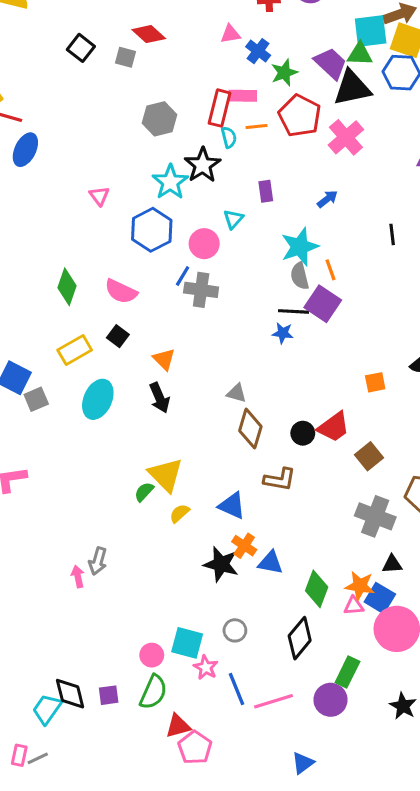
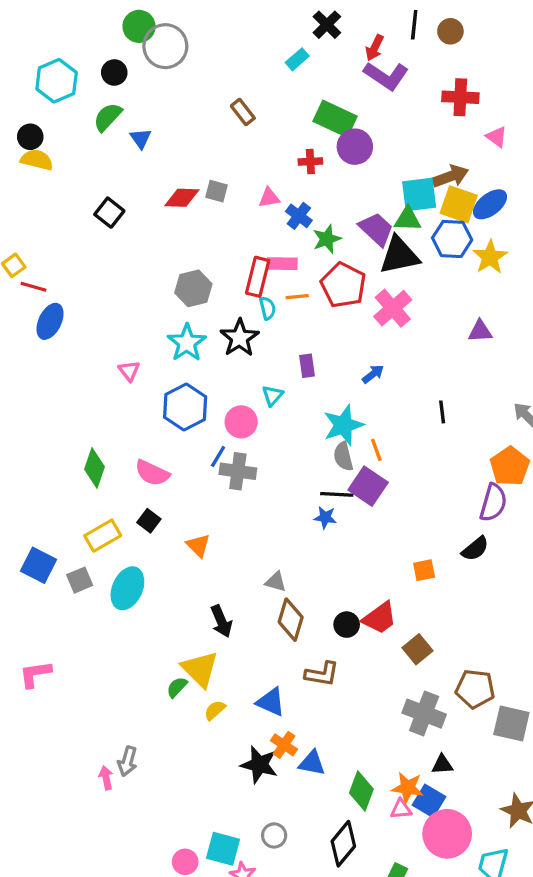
red diamond: (149, 34) -> (182, 198), turned -40
gray square: (126, 57) -> (216, 191), moved
cyan star: (170, 182) -> (187, 343), moved
black arrow: (159, 398) -> (221, 621), moved
gray square: (36, 399) -> (80, 580), moved

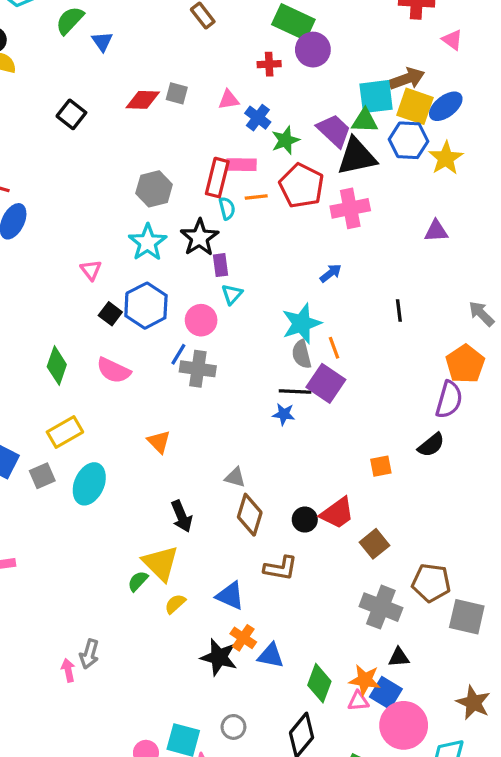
pink cross: (393, 308) -> (350, 208), turned 30
purple rectangle: (307, 366) -> (221, 265), moved
black square: (149, 521) -> (110, 314), moved

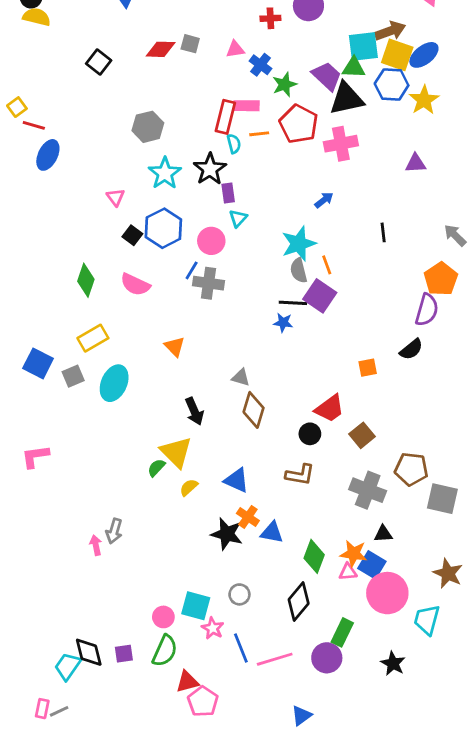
gray hexagon: (154, 189) -> (148, 127), moved
black circle: (305, 520) -> (310, 434), moved
brown L-shape: (280, 568) -> (300, 475), moved

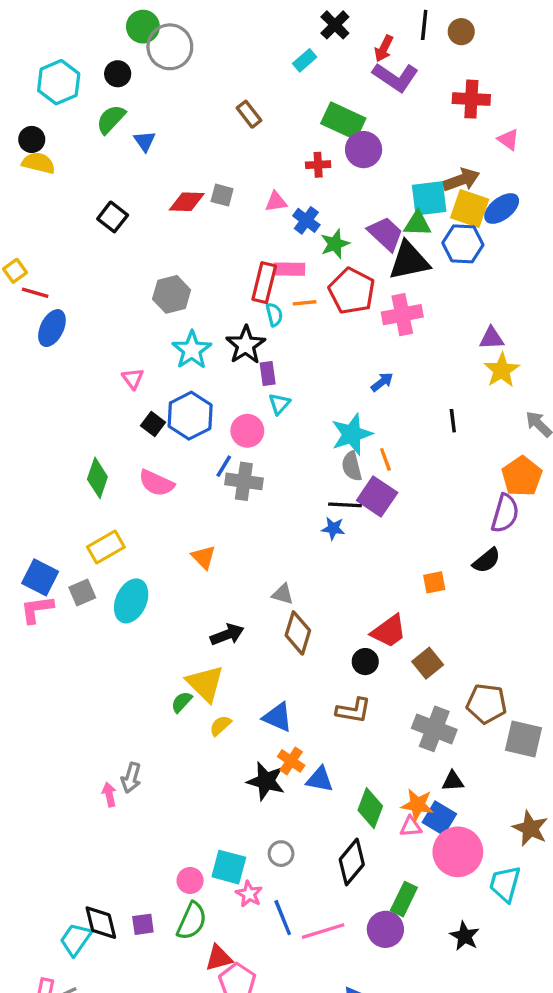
yellow star: (424, 100) -> (502, 370), moved
black arrow: (194, 411) -> (227, 635), turned -88
pink L-shape: (35, 456) -> (37, 609), moved

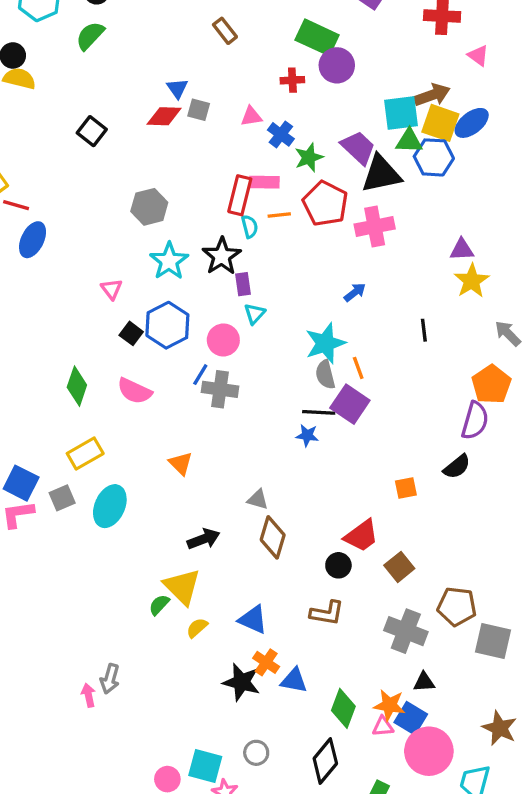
blue triangle: (145, 141) -> (177, 88), moved
green triangle: (417, 224) -> (409, 141), moved

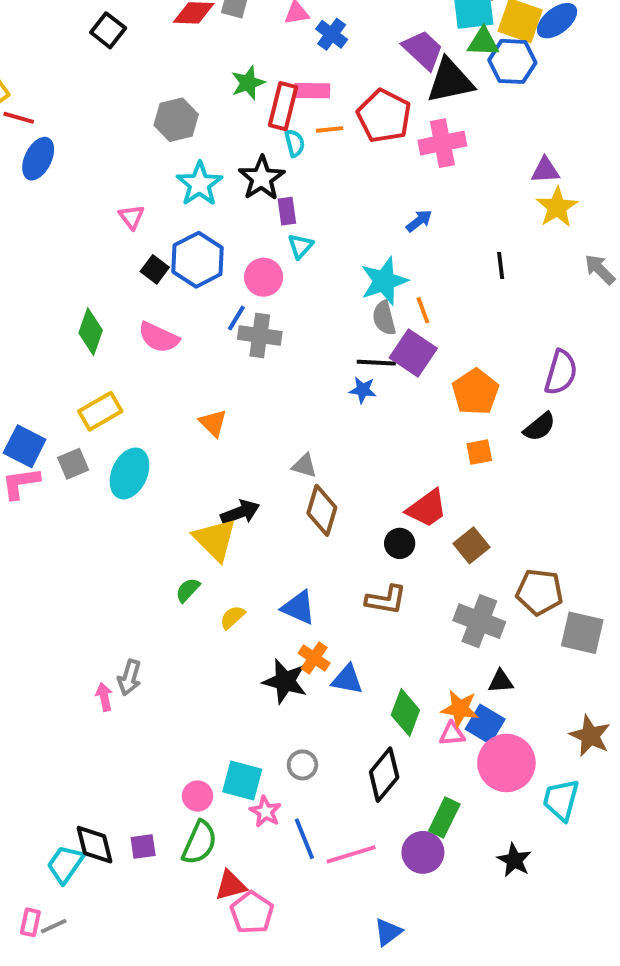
green star: (309, 157) -> (248, 83), moved
orange pentagon: (491, 384) -> (475, 392), moved
yellow triangle: (182, 587) -> (215, 540), moved

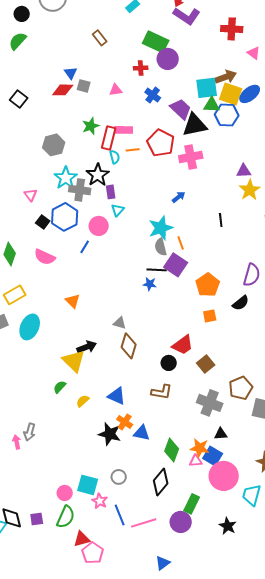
blue cross: (332, 34) -> (153, 95), moved
gray cross: (260, 335) -> (80, 190), moved
brown pentagon: (540, 592) -> (241, 388), turned -30

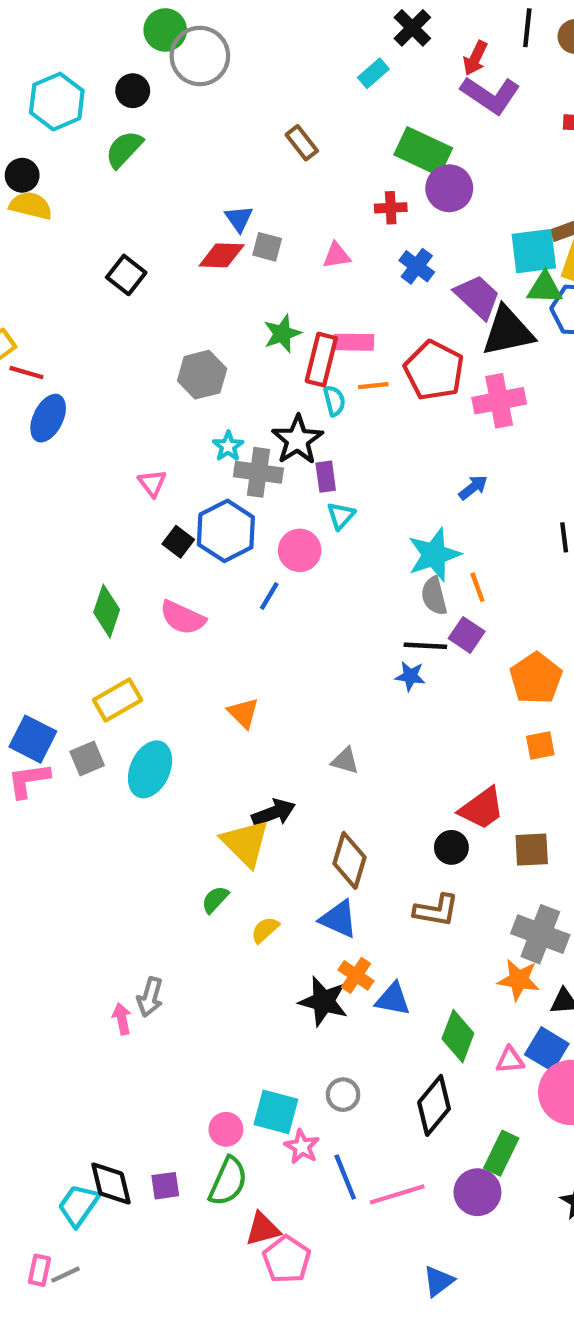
cyan star: (66, 178) -> (228, 446), size x0.6
purple square: (176, 265) -> (467, 635), size x0.7
brown diamond: (129, 346) -> (350, 860), moved
brown square: (206, 364) -> (532, 850), turned 36
orange star: (200, 448) -> (519, 980), moved

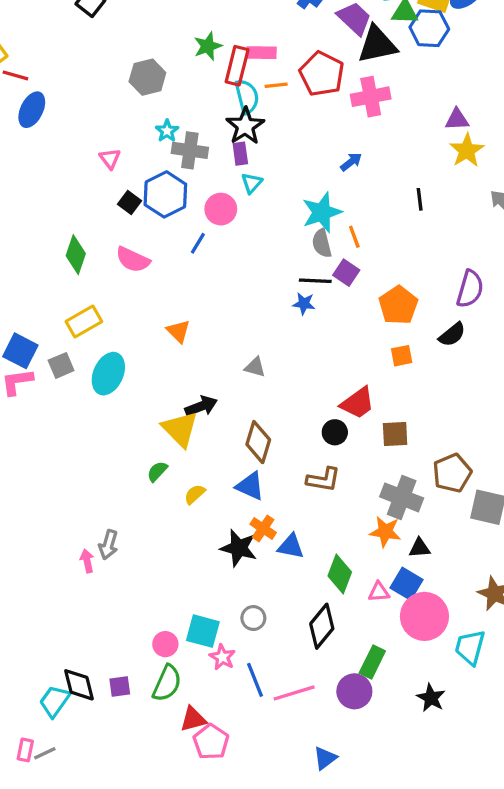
cyan semicircle: (334, 401) -> (247, 97), size x1.5
black star: (297, 440) -> (245, 126), moved

